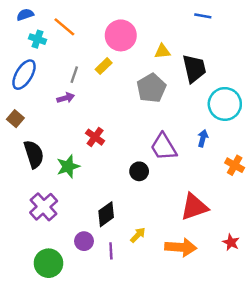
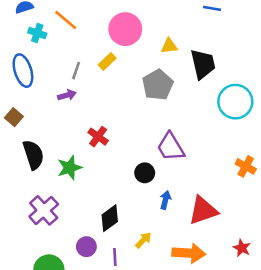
blue ellipse: (24, 75) -> (23, 71), turned -48
blue arrow: (203, 138) -> (165, 200), moved

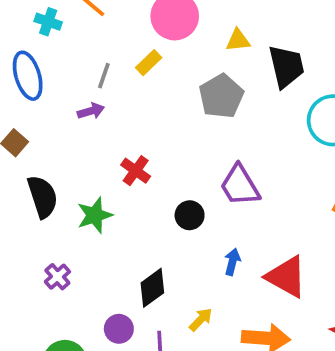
black circle: (145, 173) -> (190, 215), moved
purple cross: (44, 210) -> (57, 277), size x0.6
red triangle: (203, 210) -> (286, 277), turned 48

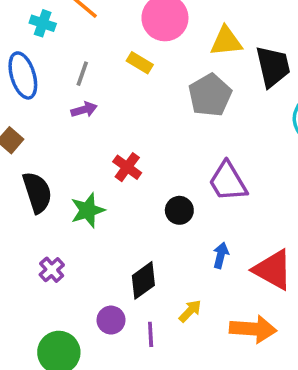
yellow triangle: (238, 40) -> (226, 41), size x1.4
yellow rectangle: (149, 63) -> (140, 63), turned 75
gray line: (104, 76) -> (82, 74), moved

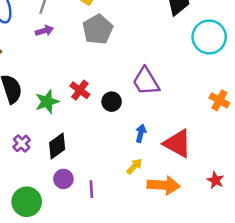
gray pentagon: (210, 95) -> (98, 29), moved
red cross: (127, 167) -> (80, 90), moved
black diamond: (143, 280) -> (57, 146), moved
yellow arrow: (190, 311) -> (134, 166), moved

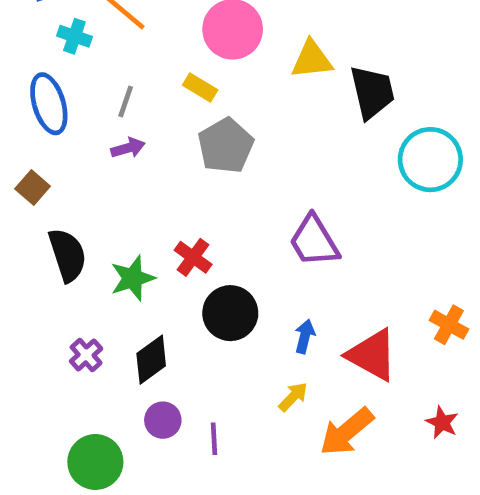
orange cross: (219, 100) -> (449, 325), moved
black circle: (112, 102) -> (230, 313), moved, size x1.5
orange arrow: (164, 185) -> (347, 432), turned 136

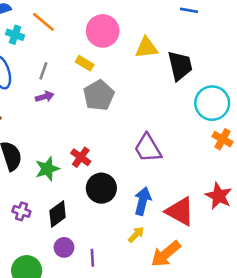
orange cross: (449, 325) -> (223, 139), moved
blue arrow: (305, 336) -> (143, 201), size x1.5
purple cross: (86, 355) -> (21, 211), turned -30
red star: (442, 422) -> (219, 196), moved, size x1.5

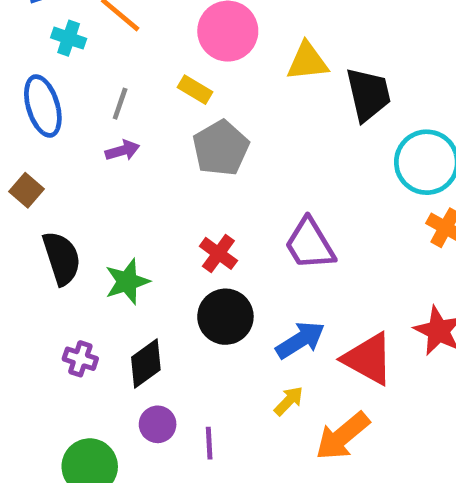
red cross: (81, 157) -> (218, 253), moved
blue arrow: (143, 201) -> (300, 340), turned 44

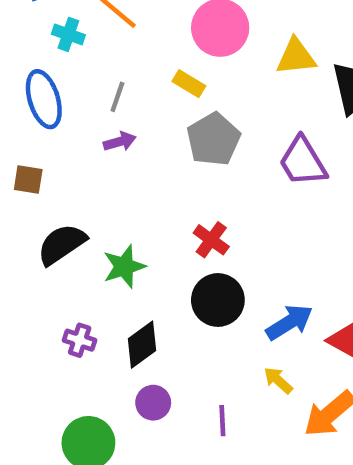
brown square: (26, 190) -> (28, 179), turned -32
purple trapezoid: (310, 244) -> (303, 162), moved
black semicircle: (62, 258) -> (62, 244), turned -106
yellow arrow: (289, 401) -> (278, 380), turned -92
purple line: (209, 443) -> (222, 421), moved

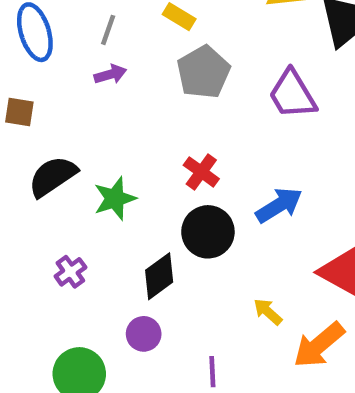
blue arrow: (289, 322) -> (279, 205), moved
purple cross: (80, 340) -> (70, 272), turned 36
black diamond: (142, 345) -> (159, 276), moved
purple line: (222, 421) -> (212, 372), moved

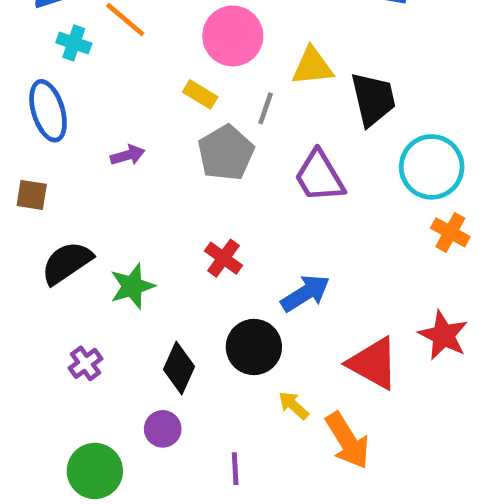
gray line: (108, 30) -> (266, 108), moved
black circle: (208, 232) -> (254, 347), moved
black diamond: (159, 276) -> (179, 368), turned -30
orange arrow: (319, 345) -> (347, 441), turned -82

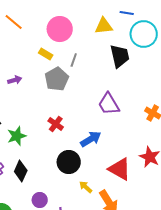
yellow triangle: (312, 66) -> (104, 26), moved
cyan circle: (432, 167) -> (144, 34), moved
purple trapezoid: (319, 176) -> (109, 104), moved
black diamond: (179, 368) -> (21, 171), moved
purple circle: (163, 429) -> (40, 200), moved

